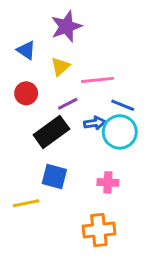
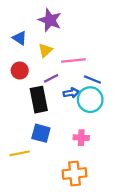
purple star: (66, 26) -> (50, 20), turned -30
black rectangle: (51, 132) -> (39, 100), turned -65

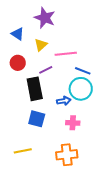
blue arrow: (71, 93) -> (64, 101), moved
yellow line: (20, 153) -> (23, 151), moved

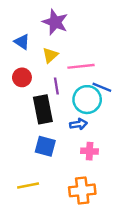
purple line: (46, 70) -> (56, 86), turned -72
cyan circle: (81, 89) -> (87, 100), moved

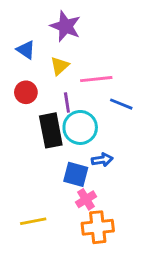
cyan circle: (87, 100) -> (80, 127), moved
blue arrow: (78, 124) -> (102, 160), moved
blue square: (45, 146) -> (76, 174), moved
pink cross: (90, 151) -> (86, 199), moved, turned -35

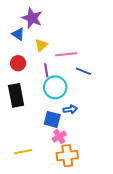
purple star: (65, 26) -> (32, 18), moved
black rectangle: (51, 130) -> (16, 95), moved

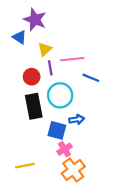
red circle: (18, 63) -> (32, 77), moved
purple line: (46, 70) -> (50, 68), moved
black rectangle: (16, 95) -> (34, 106), moved
orange cross: (67, 156) -> (73, 170), turned -30

